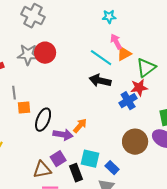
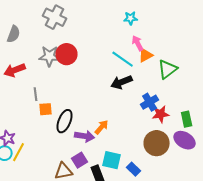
black arrow: (100, 81) -> (122, 82), turned -35
red star: (139, 88) -> (161, 114), moved

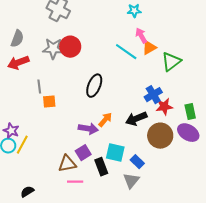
gray semicircle: (14, 34) -> (17, 39), moved
black arrow: (122, 82) -> (136, 119), moved
black ellipse: (65, 121) -> (94, 86), moved

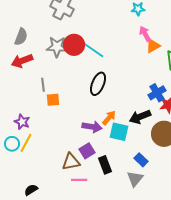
cyan line: (126, 52) -> (93, 50), moved
purple star: (11, 131) -> (22, 122), moved
cyan square: (115, 153) -> (119, 132), moved

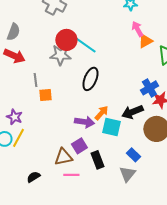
gray star: (57, 47) -> (60, 55), moved
red arrow: (22, 61) -> (14, 56), turned -135
black semicircle: (31, 190) -> (33, 177), moved

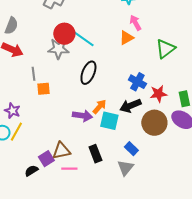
orange triangle: (145, 41) -> (126, 38), moved
blue cross: (149, 88) -> (137, 82), moved, turned -30
purple square: (79, 146) -> (46, 159), moved

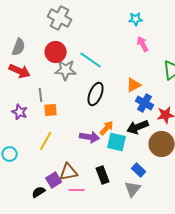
red circle: (64, 34) -> (56, 52), moved
orange triangle: (126, 38) -> (134, 85), moved
purple star: (12, 111) -> (20, 112), moved
yellow line: (16, 132) -> (46, 141), moved

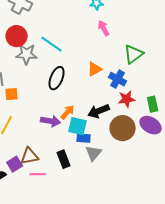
blue cross: (145, 103) -> (118, 79), moved
blue rectangle: (139, 170) -> (84, 138), moved, turned -40
gray triangle: (133, 189) -> (94, 153), moved

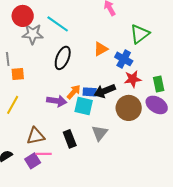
blue rectangle: (84, 138) -> (90, 92), moved
purple square: (15, 164) -> (33, 161), moved

